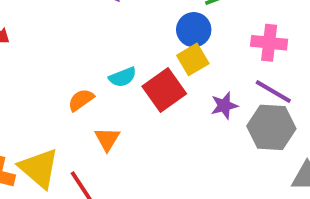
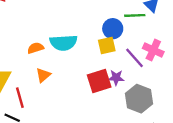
cyan semicircle: (123, 77) -> (63, 43), size x1.6
red square: (164, 90) -> (99, 81), moved
purple line: (273, 91) -> (134, 58), moved

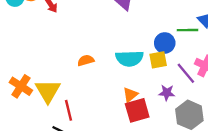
cyan semicircle: (63, 43) -> (129, 58), moved
orange triangle: (43, 75) -> (130, 95), moved
red square: (99, 81) -> (137, 110), moved

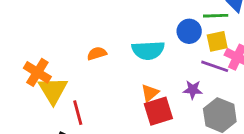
yellow square: (158, 60) -> (217, 41), moved
purple line: (186, 73) -> (215, 66), turned -30
orange cross: (21, 86) -> (37, 72), moved

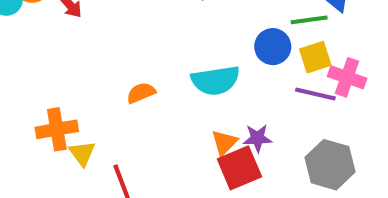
orange cross: (37, 72) -> (57, 129), turned -36
yellow triangle: (53, 90) -> (82, 153), size x0.6
purple star: (193, 90) -> (258, 138), moved

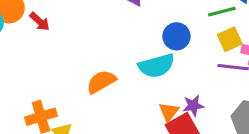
blue circle: (273, 47) -> (176, 36), moved
orange semicircle: (141, 93) -> (101, 82), size x1.4

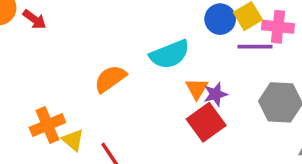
blue circle: (176, 36) -> (220, 19), moved
orange triangle: (169, 112) -> (197, 89), moved

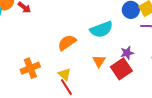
orange triangle: (197, 89) -> (99, 61), moved
yellow triangle: (73, 140) -> (65, 74), moved

